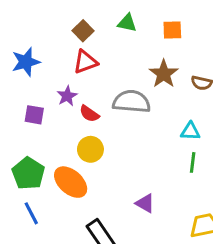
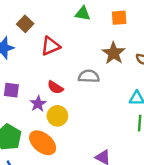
brown square: (83, 31) -> (25, 24), moved
purple star: (67, 96) -> (38, 104), moved
gray semicircle: (132, 102) -> (89, 76), size x0.7

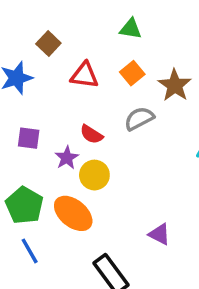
orange square: (119, 18) -> (132, 73), moved, turned -35
red triangle: (51, 46) -> (85, 75), turned 30
gray semicircle: (89, 76) -> (139, 119), turned -30

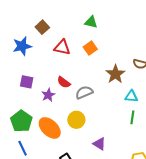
brown star: (175, 85) -> (115, 74), moved
gray semicircle: (139, 119) -> (84, 92), moved
yellow circle: (94, 175) -> (76, 120), moved

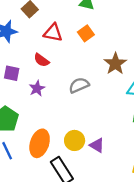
red semicircle: (64, 82) -> (41, 60), moved
yellow circle: (76, 120) -> (75, 140), moved
orange ellipse: (50, 128) -> (40, 143), moved, turned 65

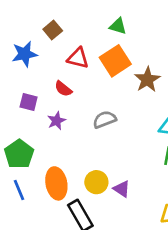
orange square: (86, 33) -> (115, 61), size x1.6
brown star: (115, 64) -> (147, 80), moved
orange ellipse: (40, 143) -> (56, 183), turned -32

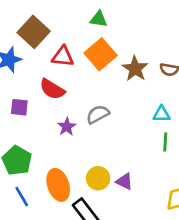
brown square: (53, 30) -> (34, 32), size x1.6
red semicircle: (63, 89) -> (52, 89), size x1.4
purple star: (57, 121) -> (67, 127), moved

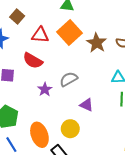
brown square: (34, 32) -> (17, 17), size x0.6
purple triangle: (124, 182) -> (87, 105), moved

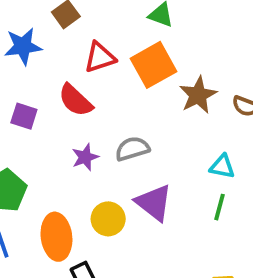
red triangle: (40, 35) -> (100, 57), turned -36
purple triangle: (87, 105) -> (154, 203), size x1.5
yellow circle: (70, 129) -> (108, 219), moved

